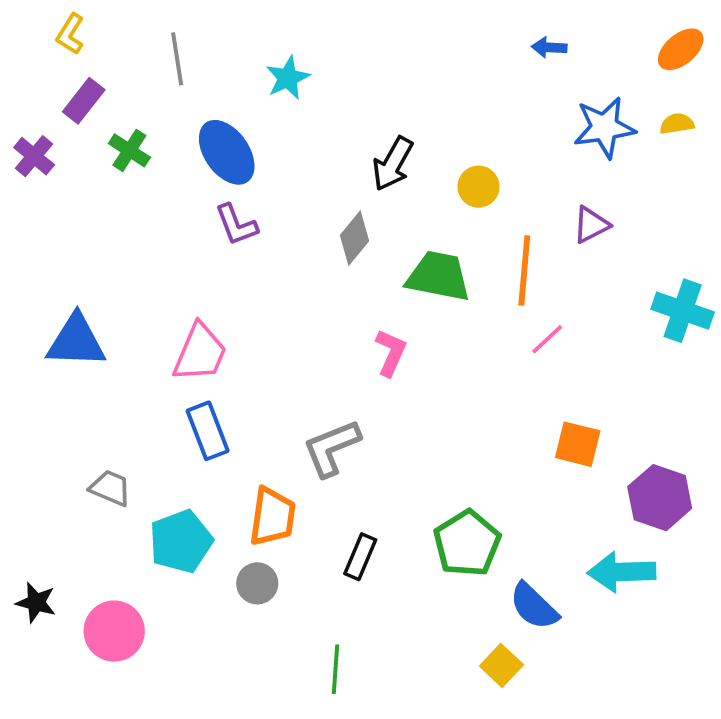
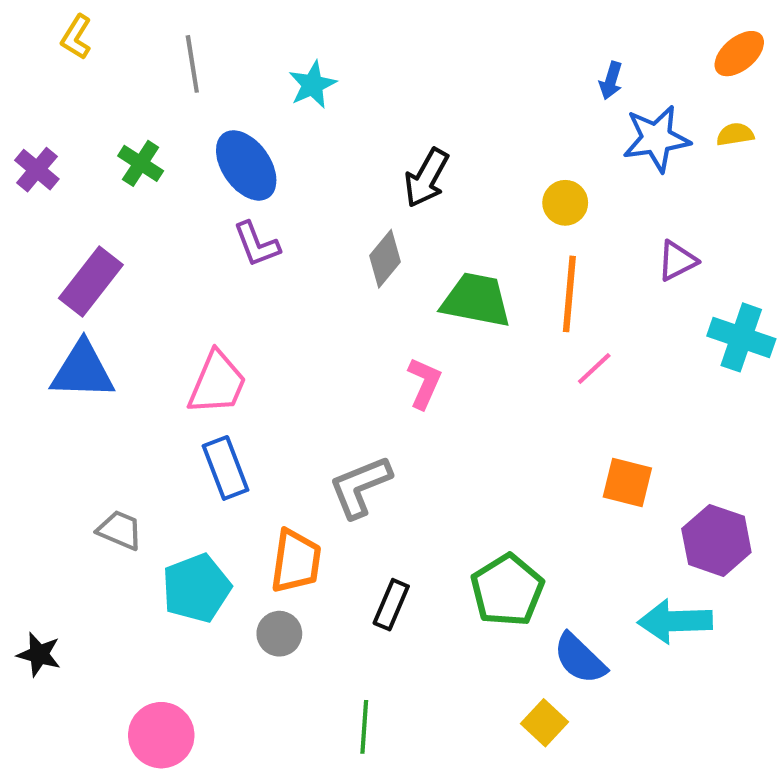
blue arrow: (549, 47) -> (611, 81), moved, turned -76
purple rectangle: (84, 101) -> (91, 281), moved, size x1.4
yellow circle: (478, 187) -> (565, 203), moved
purple triangle: (591, 225) -> (677, 261), moved
pink circle: (114, 631) -> (161, 735), moved

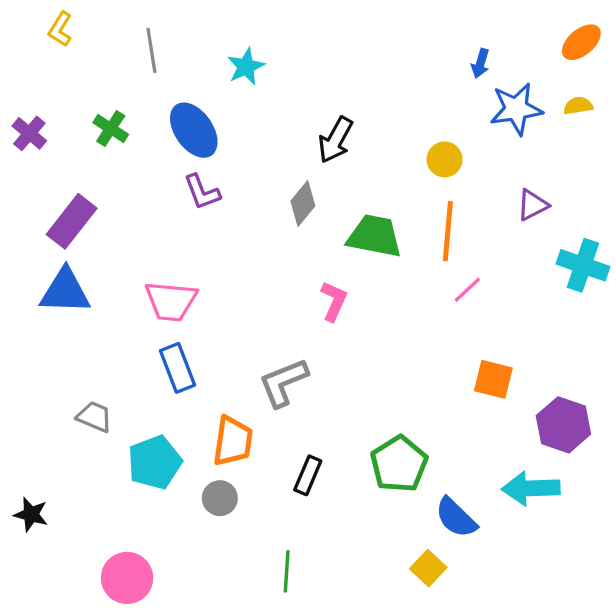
pink trapezoid: (217, 383) -> (171, 301), turned 72

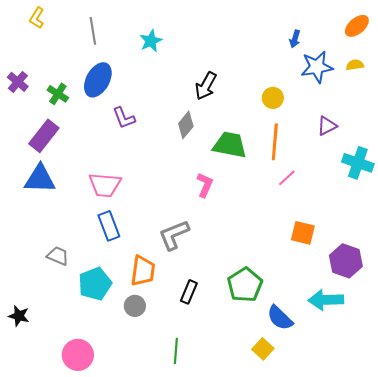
green cross: (111, 128) -> (58, 94), moved
blue ellipse: (194, 130) -> (98, 80), moved, turned 64

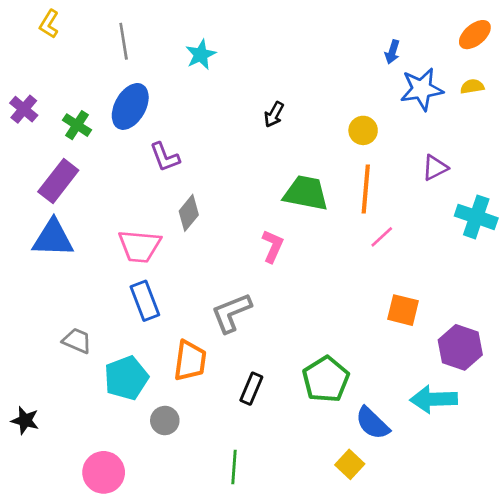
black arrow: (206, 86) -> (274, 114), size x0.7
gray diamond: (186, 125) -> (189, 213), moved
gray circle: (135, 306) -> (165, 421), moved

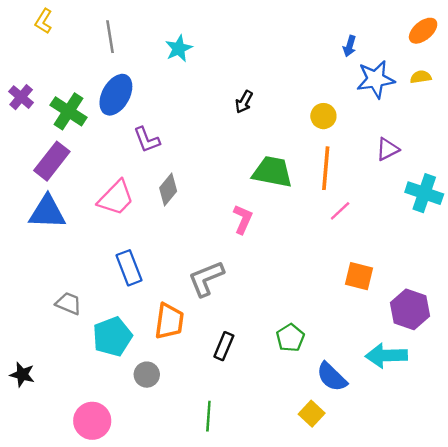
green cross: (77, 125) -> (68, 111), size x1.4
pink trapezoid: (140, 246) -> (116, 198), moved, turned -51
green pentagon: (326, 379) -> (290, 338), size x0.7

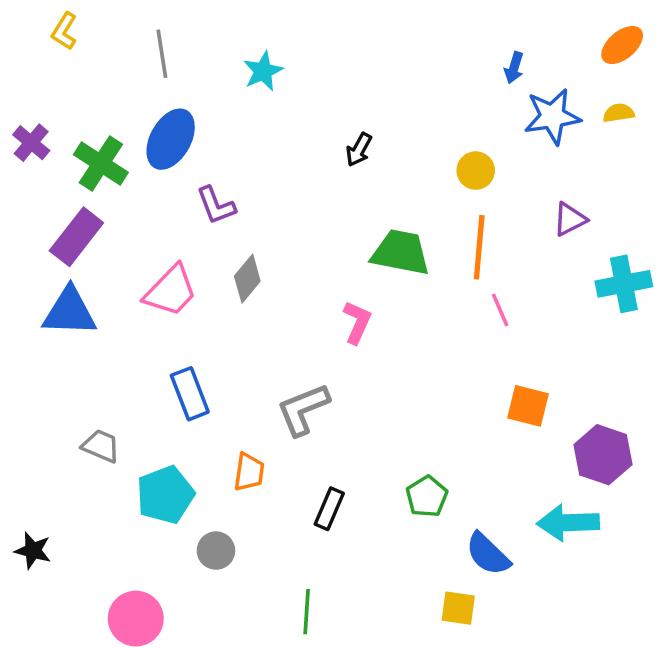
cyan cross: (424, 193) -> (624, 284), turned -30
pink line: (340, 211) -> (500, 310), turned -70
orange trapezoid: (169, 321) -> (249, 472), size x0.7
yellow square: (312, 414) -> (458, 608), turned -35

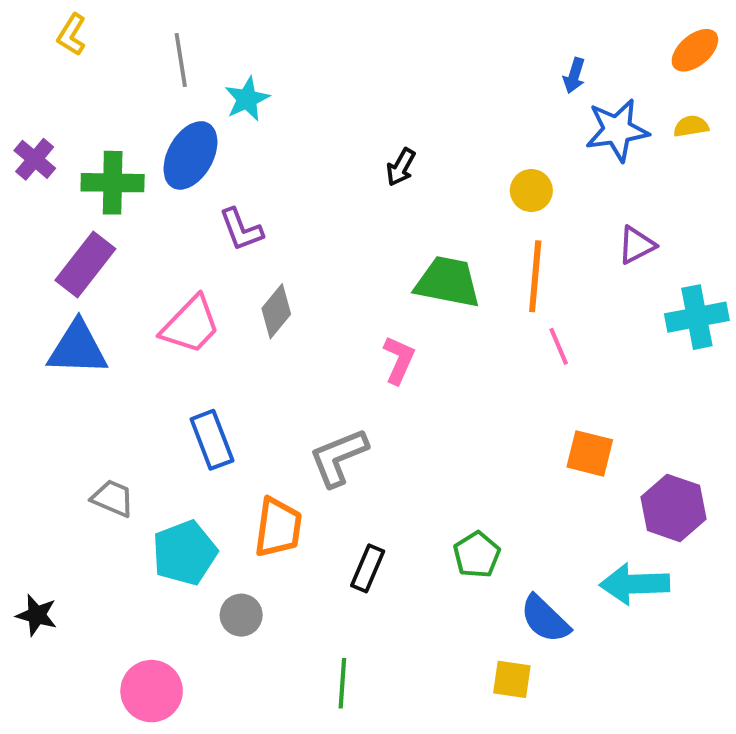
cyan star: (263, 71) -> (247, 99), moved
green cross: (101, 164) -> (113, 183), turned -32
orange trapezoid: (249, 472) -> (278, 527), size x1.4

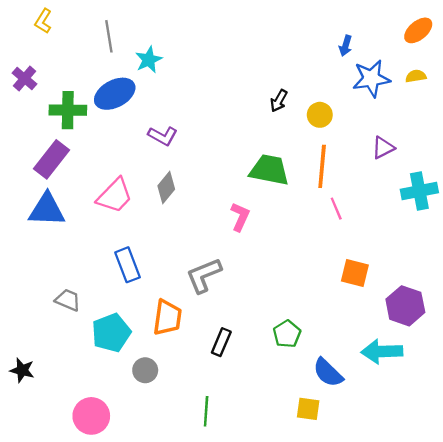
blue ellipse: (190, 155) -> (115, 94), turned 33
purple cross: (35, 159) -> (24, 78), moved
black arrow: (401, 167) -> (279, 101), moved
purple L-shape: (241, 229) -> (163, 136), moved, turned -40

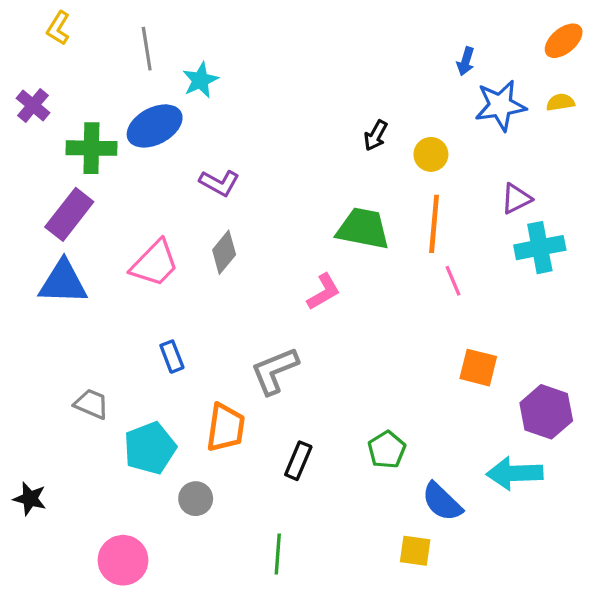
cyan cross: (419, 191) -> (540, 248), moved
pink L-shape: (240, 217) -> (324, 292), turned 36
blue rectangle: (128, 265) -> (172, 357), size x0.7

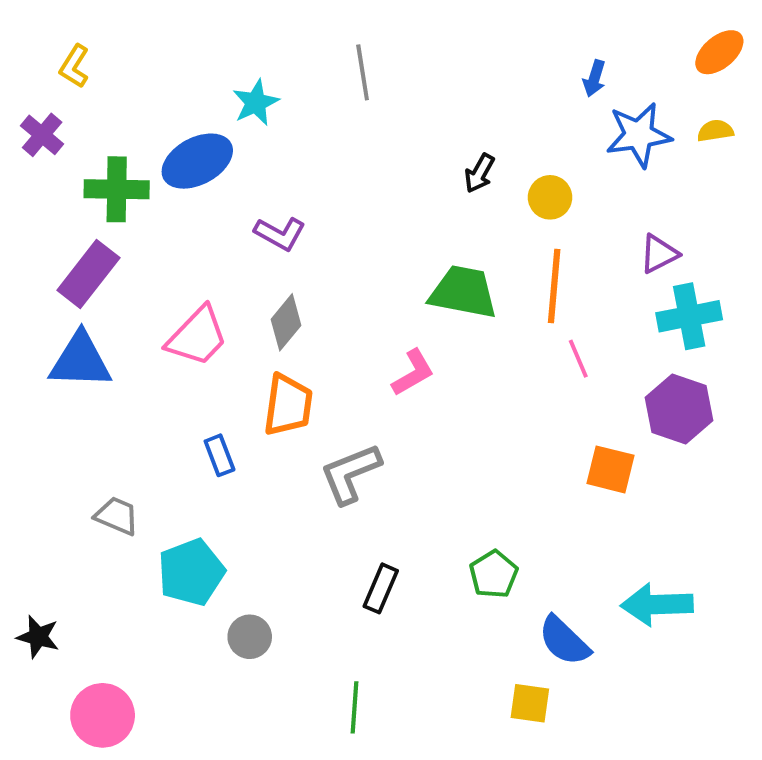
yellow L-shape: (58, 28) -> (74, 66), moved
gray line: (147, 49) -> (363, 72), moved
purple hexagon: (546, 412) -> (679, 409), moved
orange trapezoid: (226, 428) -> (288, 405), moved
pink circle: (123, 560) -> (103, 715), moved

